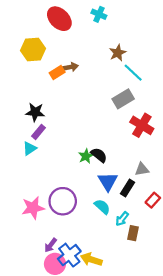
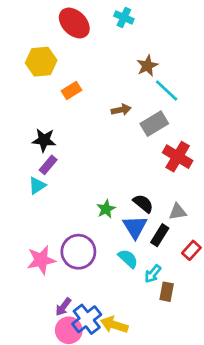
brown arrow: (70, 67) -> (121, 110), moved
black semicircle: (99, 155) -> (143, 203), moved
green star: (86, 156) -> (106, 209), moved

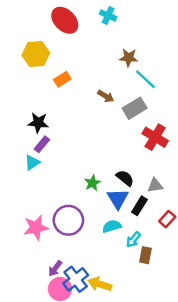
brown star: (147, 66) -> (129, 58), turned 30
brown arrow: (121, 110) -> (106, 96), turned 42
cyan semicircle: (128, 259) -> (112, 226), turned -60

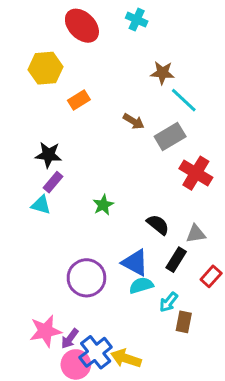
cyan triangle: (32, 162) -> (41, 205), turned 49
green star: (92, 183) -> (103, 205), moved
blue triangle: (118, 199) -> (135, 263), moved, turned -30
pink star: (36, 227) -> (45, 331), moved

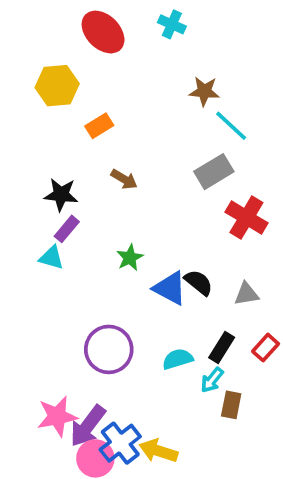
brown arrow: (134, 121) -> (124, 179), moved
black rectangle: (176, 260) -> (222, 348), moved
blue triangle: (135, 263) -> (170, 288), moved
purple arrow: (70, 339) -> (88, 426), size x1.6

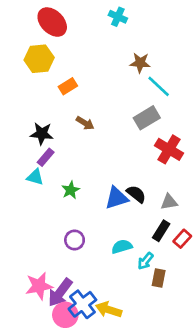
red ellipse: (103, 32) -> (52, 22), moved
green star: (130, 258) -> (71, 190), moved
blue triangle: (170, 288) -> (117, 198), turned -45
black rectangle: (222, 348) -> (161, 231), moved
purple circle: (109, 349) -> (75, 240), size x0.6

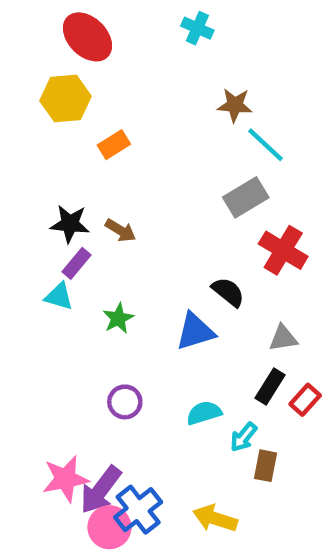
brown arrow: (85, 123) -> (120, 230), moved
black semicircle: (136, 194) -> (228, 292), moved
yellow arrow: (109, 310) -> (215, 518), moved

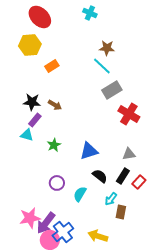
cyan line: (266, 145) -> (102, 66), moved
black semicircle: (228, 292) -> (100, 176), moved
cyan semicircle: (204, 413) -> (80, 194), moved, turned -42

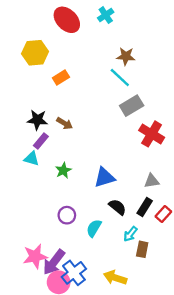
cyan cross: (90, 13) -> (106, 15), turned 32
red ellipse: (40, 17) -> (67, 20), moved

